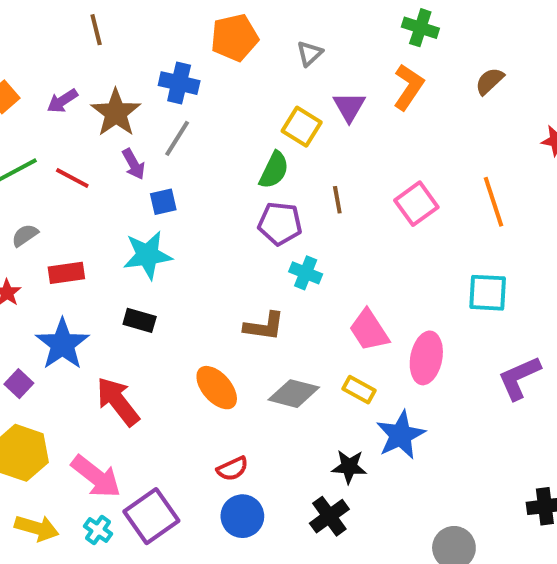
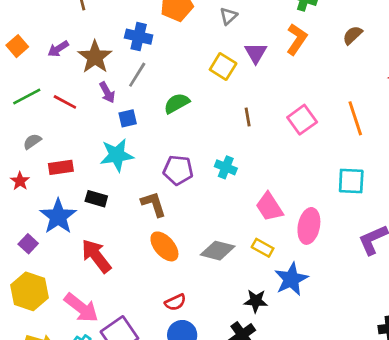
green semicircle: (274, 170) -> (177, 103), moved, turned -145
purple pentagon: (280, 223) -> (178, 170), moved
black rectangle: (140, 320) -> (96, 199), moved
brown L-shape: (264, 326) -> (154, 204), moved, turned -116

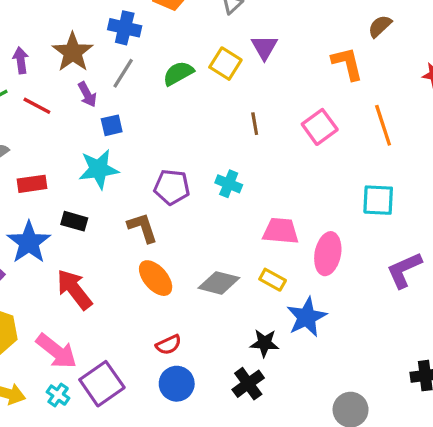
orange L-shape: (297, 39) -> (347, 64), moved, turned -48
purple arrow: (58, 49) -> (21, 60), moved, turned 115
green semicircle: (177, 103) -> (178, 73), moved
pink trapezoid: (269, 207) -> (281, 231), turned 128

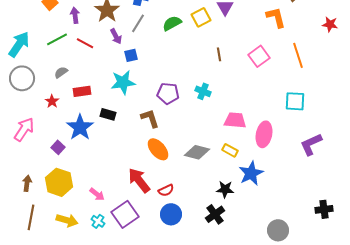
yellow square: (225, 64) -> (201, 17), turned 30
red arrow: (74, 289) -> (139, 180), moved
pink arrow: (56, 351) -> (97, 194), size x0.6

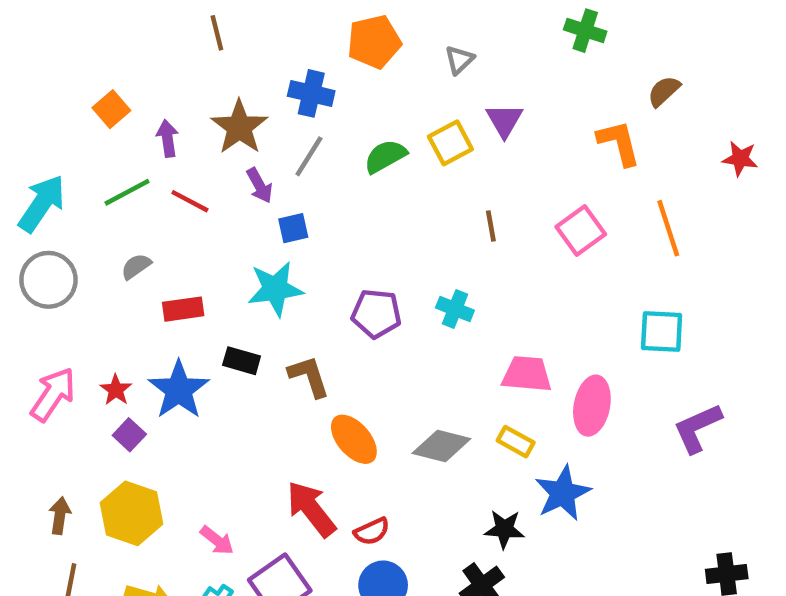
red star: (52, 101) -> (116, 390), moved
brown L-shape: (150, 118) -> (309, 376), moved

